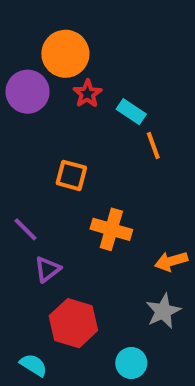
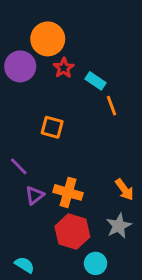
orange cross: (111, 229) -> (68, 192), moved
orange arrow: (171, 261) -> (124, 190), turned -110
red hexagon: (73, 323) -> (72, 232), moved

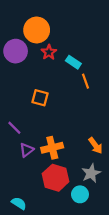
orange cross: (68, 192) -> (52, 148), turned -30
cyan circle: (96, 263) -> (80, 194), moved

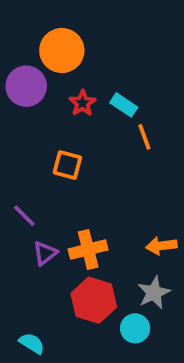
red star: (49, 52) -> (82, 103), moved
orange arrow: (96, 145) -> (161, 246), turned 119

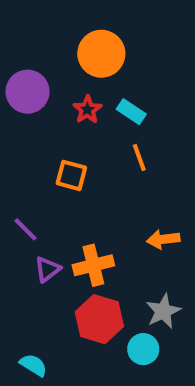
orange circle: (62, 51) -> (101, 54), moved
orange line: (144, 137) -> (139, 157), moved
orange arrow: (161, 246) -> (163, 239), moved

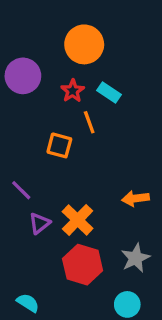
orange line: (139, 157) -> (89, 122), moved
orange cross: (93, 265) -> (78, 220), turned -32
cyan circle: (143, 349) -> (127, 304), moved

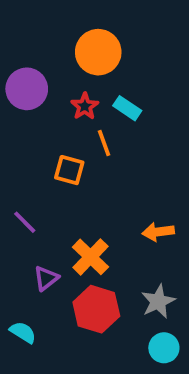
purple triangle: (39, 223) -> (46, 278), moved
cyan semicircle: (28, 303) -> (23, 332), moved
cyan circle: (127, 304) -> (164, 348), moved

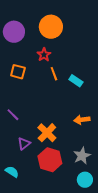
purple circle: (27, 89) -> (14, 32), moved
cyan rectangle: (127, 108) -> (76, 81), moved
orange square: (69, 170) -> (18, 72), moved

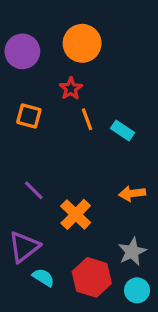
purple line: (13, 115) -> (34, 190), moved
purple triangle: (24, 144) -> (24, 247), moved, size x1.5
red hexagon: (50, 160) -> (92, 277), moved
cyan semicircle: (12, 172) -> (43, 277), moved

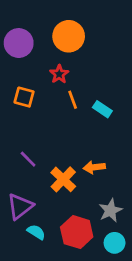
orange arrow: (132, 193) -> (94, 167), moved

